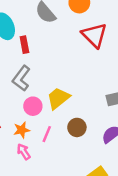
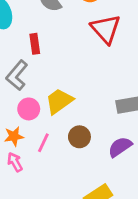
red rectangle: (24, 45) -> (35, 44), moved

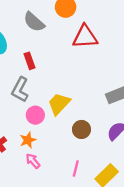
red triangle: (106, 29) -> (85, 37), turned -40
pink line: (43, 143) -> (76, 169), moved

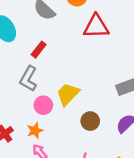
red rectangle: (29, 61) -> (39, 50), turned 56

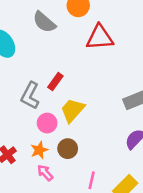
red rectangle: (39, 50) -> (55, 82), moved
brown circle: (90, 121) -> (68, 149), moved

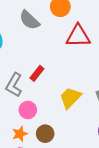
yellow trapezoid: (73, 110) -> (70, 98), moved

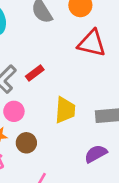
yellow trapezoid: (70, 98) -> (65, 110), turned 125

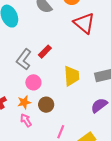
red triangle: (92, 43) -> (84, 23), turned 35

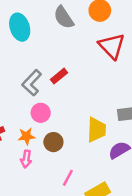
yellow trapezoid: (72, 76) -> (96, 130), moved
pink arrow: (26, 120) -> (26, 159), turned -144

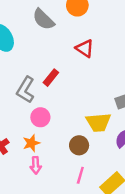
red triangle: (112, 46) -> (85, 48), moved, size x0.7
yellow trapezoid: (96, 130) -> (98, 122), turned 95
brown circle: (53, 142) -> (79, 145), moved

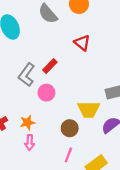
pink circle: (40, 117) -> (46, 93), moved

